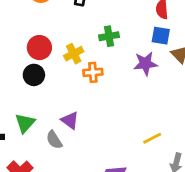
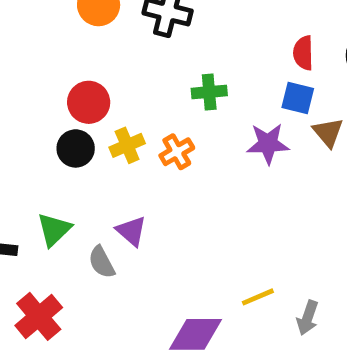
yellow cross: (74, 54) -> (127, 145), moved
orange cross: (93, 72) -> (177, 152), turned -30
yellow line: (152, 138) -> (258, 297), moved

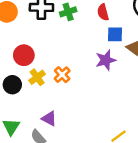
red semicircle: (303, 53) -> (103, 12), moved
green cross: (209, 92) -> (68, 12), moved
red circle: (89, 102) -> (24, 55), moved

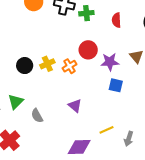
blue square: (115, 34) -> (116, 85), moved
red circle: (24, 55) -> (88, 50), moved
purple triangle: (49, 119) -> (75, 106), moved

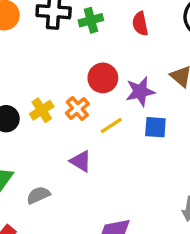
purple triangle: (75, 106) -> (81, 161), moved
gray semicircle: (37, 116) -> (38, 195), turned 104
yellow line: (107, 130) -> (111, 125), moved

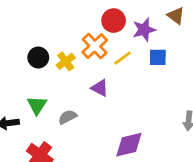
orange cross: (77, 109) -> (95, 46), size x1.4
yellow cross: (42, 110) -> (66, 61), moved

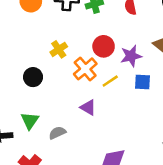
yellow cross: (66, 61) -> (59, 49), moved

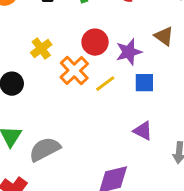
purple triangle: (88, 108) -> (143, 131), moved
gray semicircle: (57, 133) -> (45, 149), size x1.5

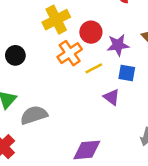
yellow cross: (41, 49) -> (56, 20), moved, size x1.5
purple triangle: (143, 131) -> (111, 97), moved

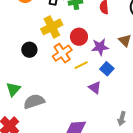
black circle: (15, 55) -> (29, 50), moved
blue square: (127, 73) -> (107, 69), turned 32

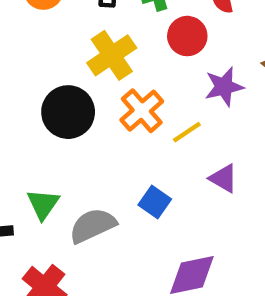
red circle: (79, 37) -> (187, 36), moved
black circle: (29, 50) -> (68, 112), size x1.5
blue square: (107, 69) -> (155, 202), moved

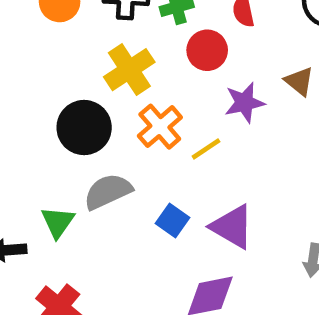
purple triangle: (224, 178) -> (232, 227), moved, size x1.5
gray semicircle: (93, 226) -> (108, 192), moved

